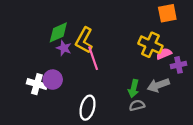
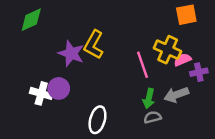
green diamond: (58, 32) -> (31, 20), moved
purple star: (64, 48) -> (71, 53), size x1.5
pink line: (93, 58) -> (143, 65), moved

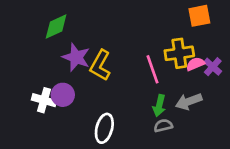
green diamond: (31, 20) -> (56, 27), moved
yellow L-shape: (94, 45) -> (100, 65), moved
yellow cross: (168, 50) -> (179, 53), turned -32
purple cross: (199, 72) -> (213, 67), moved, turned -36

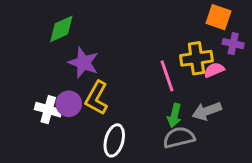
orange square: (199, 16) -> (218, 17), turned 30
yellow L-shape: (100, 65) -> (97, 98), moved
purple cross: (213, 67) -> (233, 44), moved, turned -30
gray semicircle: (163, 126) -> (179, 138), size x1.5

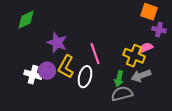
green diamond: (61, 29) -> (26, 20), moved
yellow cross: (196, 58) -> (134, 56), moved, turned 30
pink line: (167, 76) -> (95, 54), moved
white ellipse: (114, 140) -> (85, 77), moved

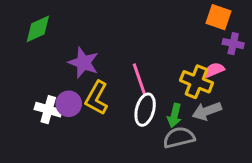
white ellipse: (85, 77) -> (145, 110), moved

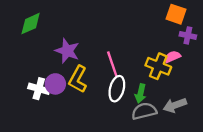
gray arrow: (207, 111) -> (175, 105), moved

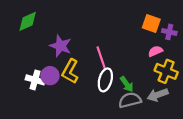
orange square: (176, 14) -> (151, 23), moved
yellow cross: (158, 66) -> (166, 71), moved
green arrow: (141, 93) -> (127, 84), turned -49

